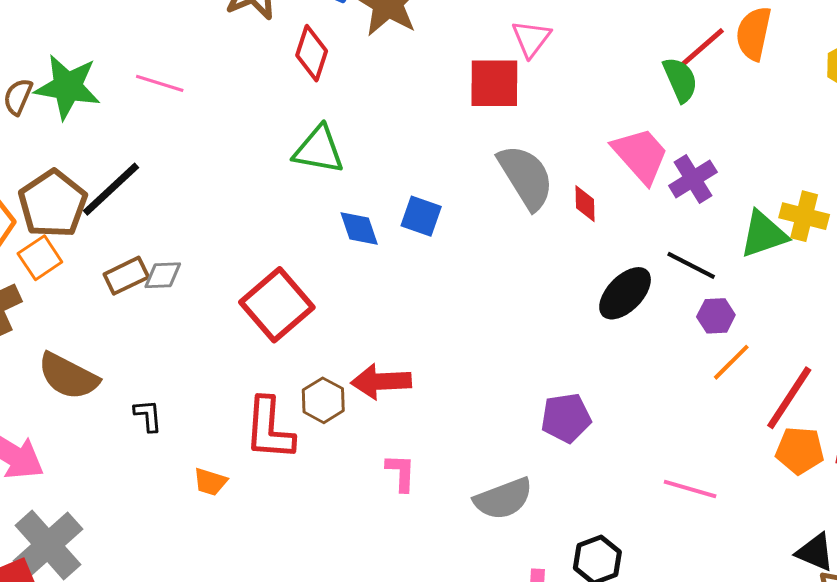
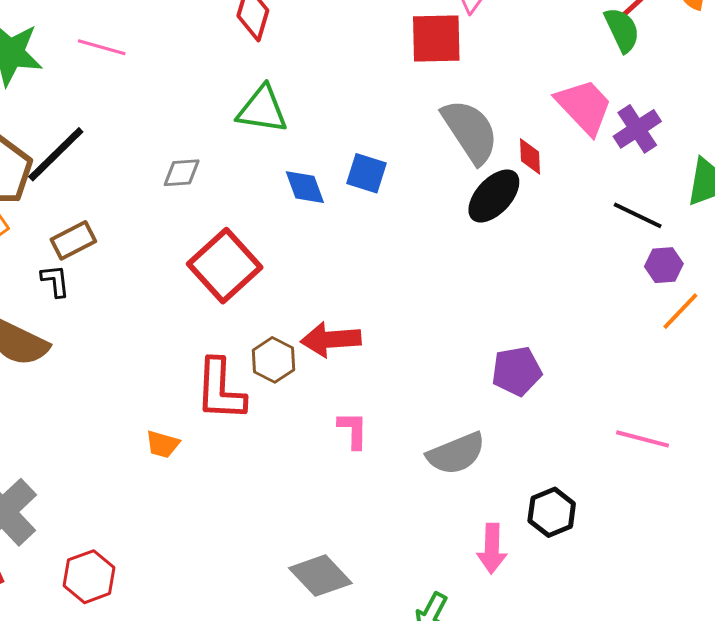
gray diamond: (163, 275) -> (182, 173), moved
black ellipse: (625, 293) -> (494, 196), moved
black L-shape: (148, 415) -> (55, 281), moved

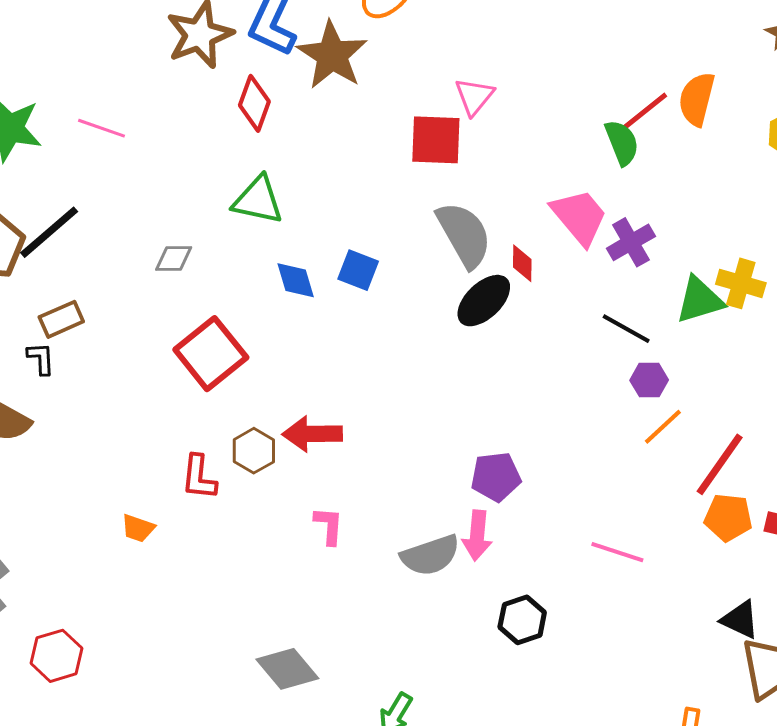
red L-shape: (220, 390) -> (199, 477), size x0.7
pink arrow: (492, 549) -> (477, 536), moved

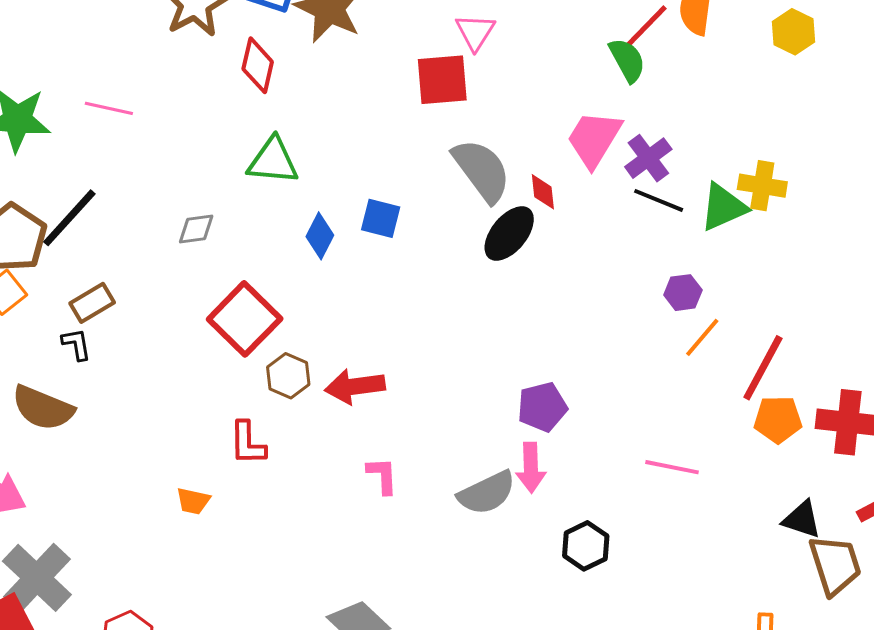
pink trapezoid: (579, 217) -> (594, 139), turned -102
blue diamond: (296, 280) -> (320, 236), turned 51
black line: (626, 329) -> (659, 200), moved
brown hexagon: (254, 451) -> (288, 376), moved

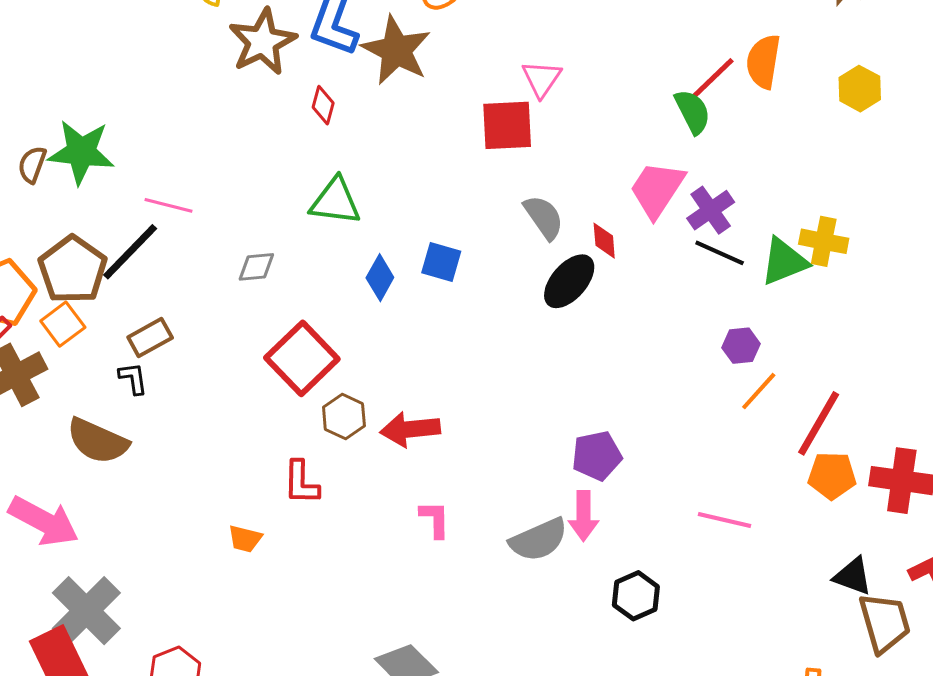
red diamond: (258, 65) -> (323, 105), size x0.7
pink line: (109, 108) -> (169, 205), moved
gray semicircle: (482, 170) -> (544, 217), size x0.7

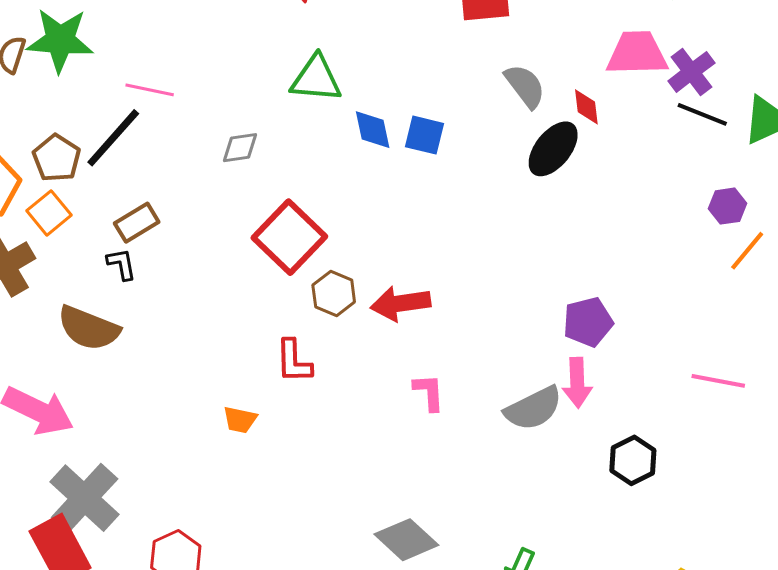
pink trapezoid: (657, 189) -> (637, 53), turned 58
brown pentagon: (73, 270) -> (57, 158), size x0.7
blue diamond: (380, 278) -> (373, 130), moved, turned -39

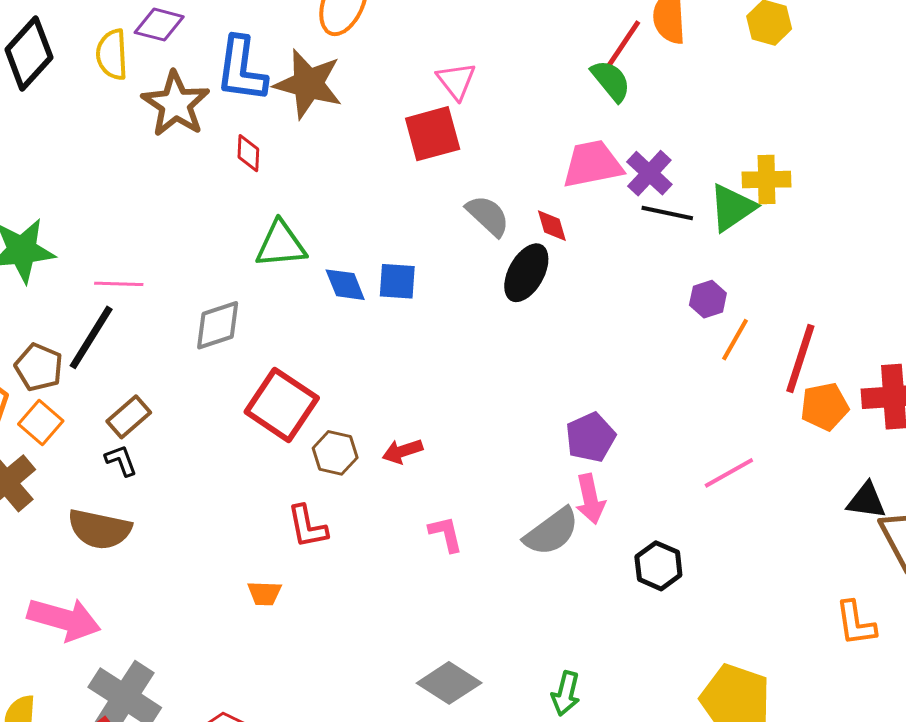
gray diamond: (240, 148) -> (218, 325), size x1.4
red arrow: (400, 303) -> (403, 451), size x0.7
pink line: (718, 381) -> (729, 473), turned -30

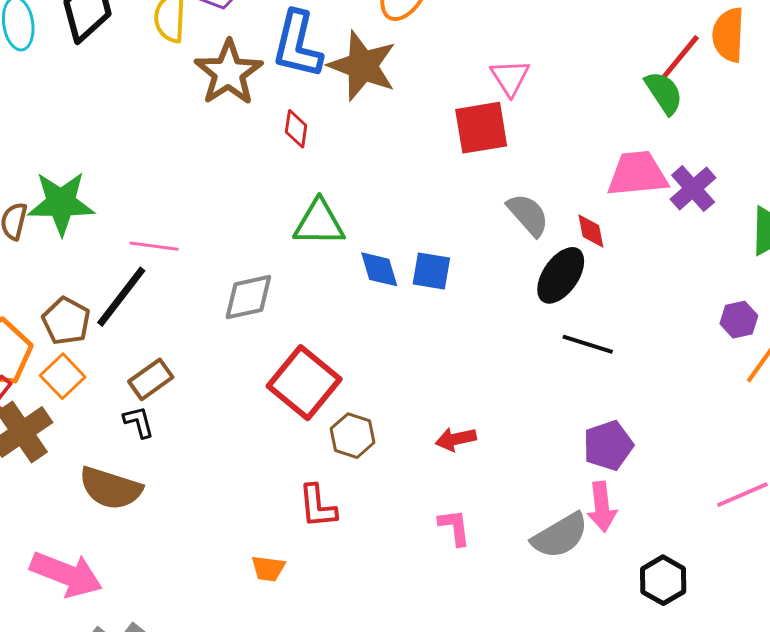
black line: (667, 213) -> (588, 344), moved
red arrow: (403, 451) -> (456, 439), moved

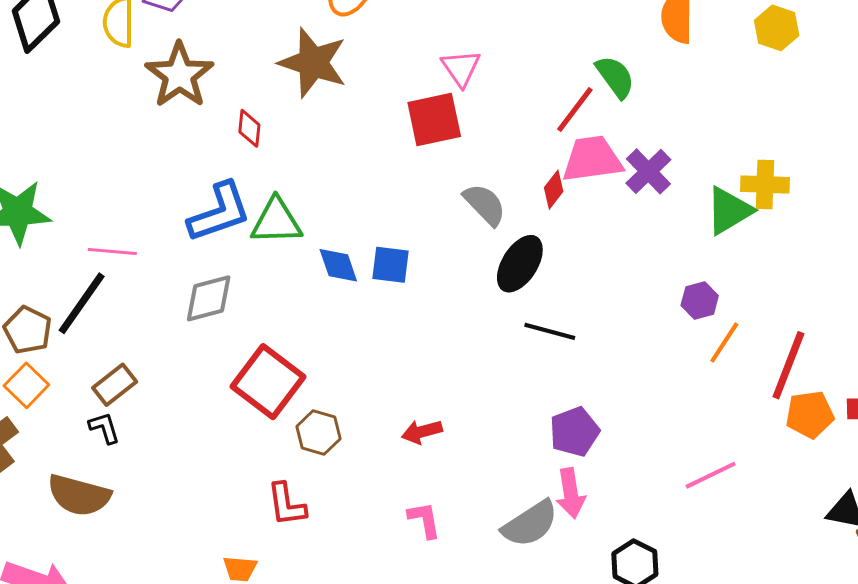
blue L-shape: (297, 45) -> (219, 212), moved, turned -120
red line: (680, 57) -> (575, 109), moved
red diamond: (591, 231) -> (554, 190), moved, turned 51

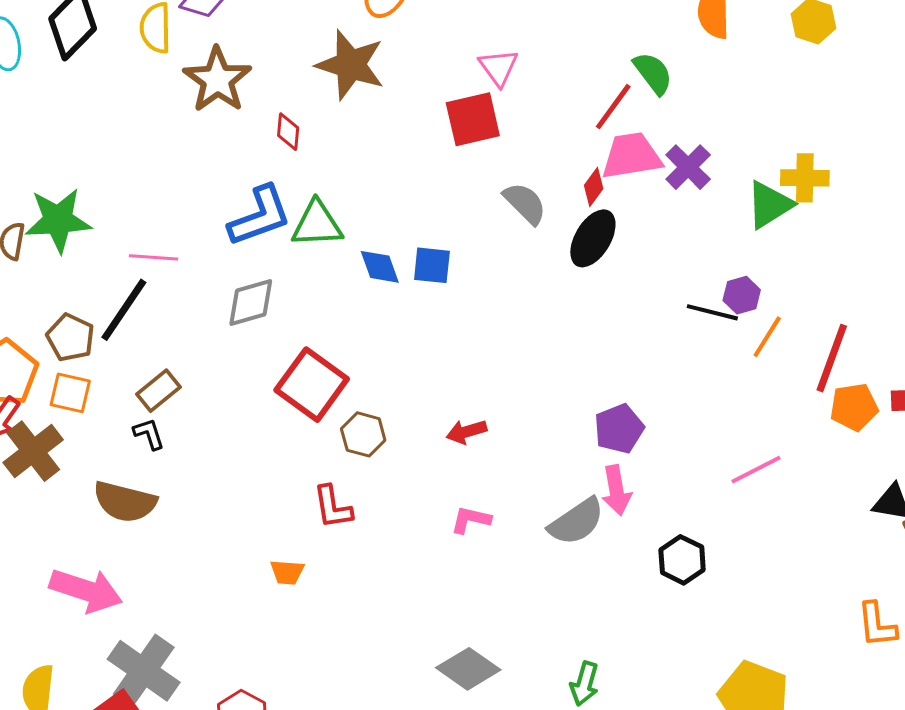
black ellipse: (520, 264) -> (593, 238), moved
black line: (550, 331) -> (712, 312), moved
orange square: (26, 385) -> (70, 393), turned -30
pink L-shape: (424, 520) -> (471, 520), turned -66

